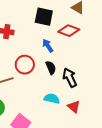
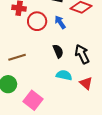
red circle: (25, 65) -> (37, 21), moved
black semicircle: (51, 68) -> (58, 51), moved

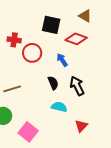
blue arrow: (60, 22) -> (62, 60), moved
red triangle: (86, 83) -> (81, 126), moved, turned 32

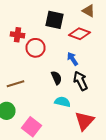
blue arrow: (62, 60) -> (72, 59), moved
red triangle: (81, 126) -> (84, 121), size x1.5

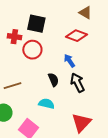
black square: (54, 20) -> (36, 24), moved
cyan semicircle: (62, 102) -> (46, 104), moved

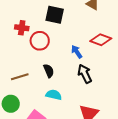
black square: (36, 24) -> (55, 15), moved
red diamond: (76, 36) -> (101, 40), moved
black semicircle: (53, 80) -> (49, 71), moved

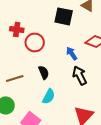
black square: (55, 15) -> (64, 16), moved
cyan semicircle: (54, 95) -> (49, 96), turned 105

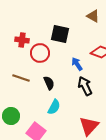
black square: (64, 16) -> (60, 34), moved
brown line: (15, 78) -> (21, 78), moved, turned 36

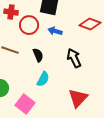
blue arrow: (77, 64) -> (55, 31), moved, turned -40

